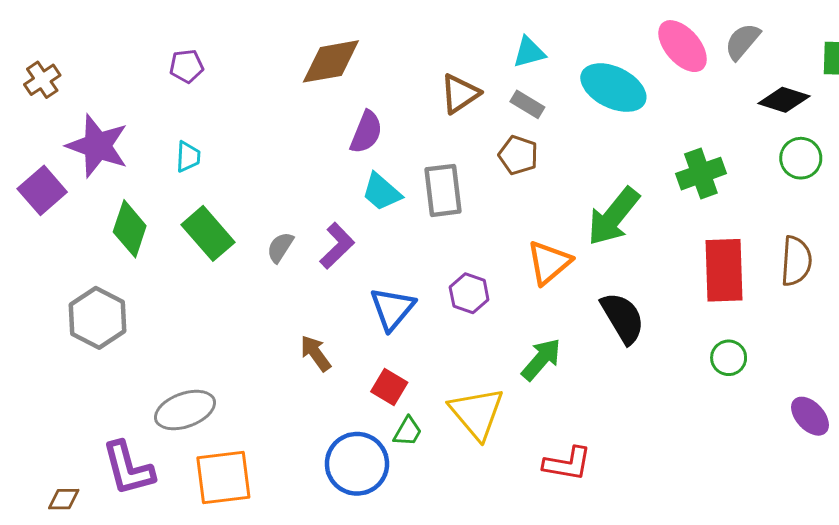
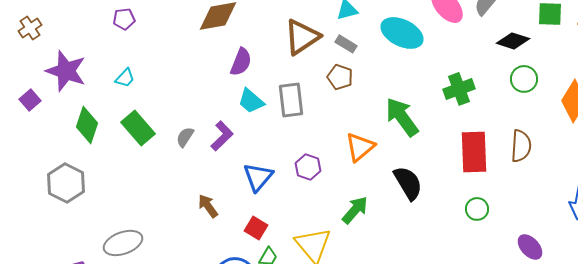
brown triangle: (460, 94) -> (302, 37), size x1.4
cyan trapezoid: (188, 157) -> (125, 78), turned 40
purple square: (42, 190) -> (30, 100), size x0.7
green arrow: (613, 217) -> (402, 117), turned 105

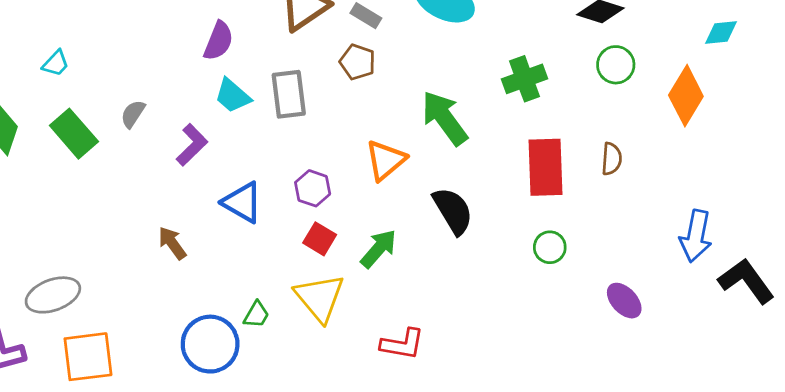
gray semicircle: (185, 137) -> (133, 114), moved
brown semicircle: (521, 146) -> (612, 159), size x0.7
blue triangle: (258, 177) -> (242, 202), turned -40
red square: (256, 228) -> (320, 239), moved

